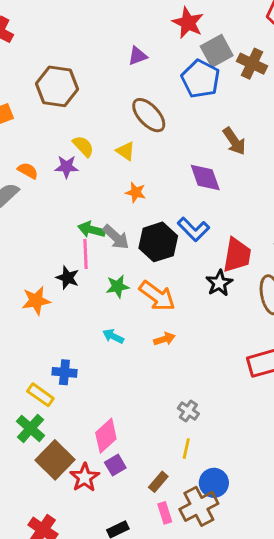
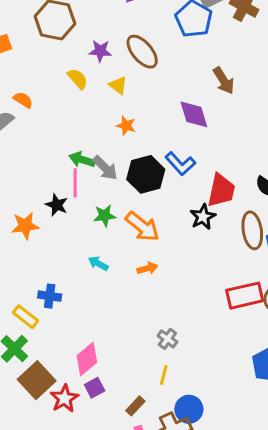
purple star: (67, 167) -> (100, 51), moved

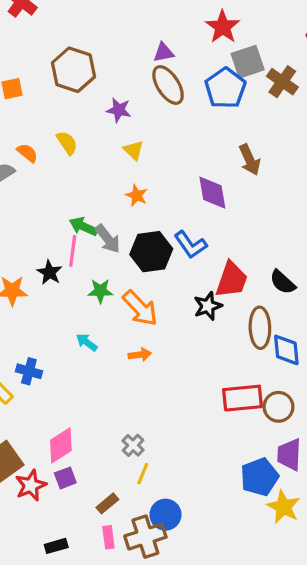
brown ellipse: (142, 52) -> (168, 85), moved
yellow semicircle: (78, 79) -> (67, 143), moved
gray cross: (167, 339) -> (133, 445), moved

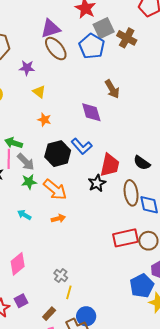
purple triangle: (164, 52) -> (51, 29), size x1.5
gray arrow: (108, 239) -> (26, 162), moved
pink diamond: (61, 445) -> (18, 264), moved

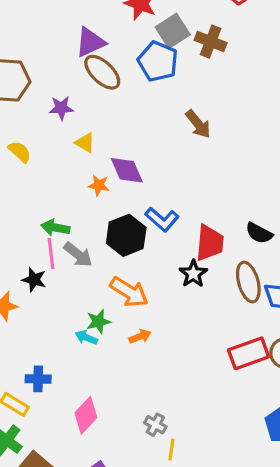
purple diamond: (91, 112) -> (127, 170), moved
green star: (29, 182) -> (98, 322), moved

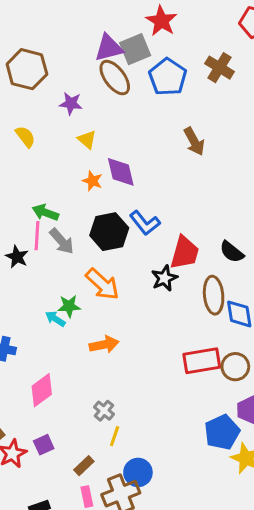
gray square: (173, 31) -> (135, 49), moved
orange arrow: (140, 336) -> (104, 345), moved, size x1.4

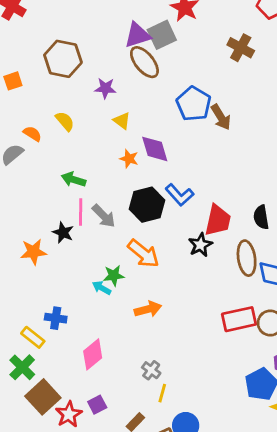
blue pentagon: (168, 77) -> (194, 104), moved
green arrow: (45, 213) -> (74, 179), moved
black semicircle: (232, 252) -> (261, 217), turned 45

